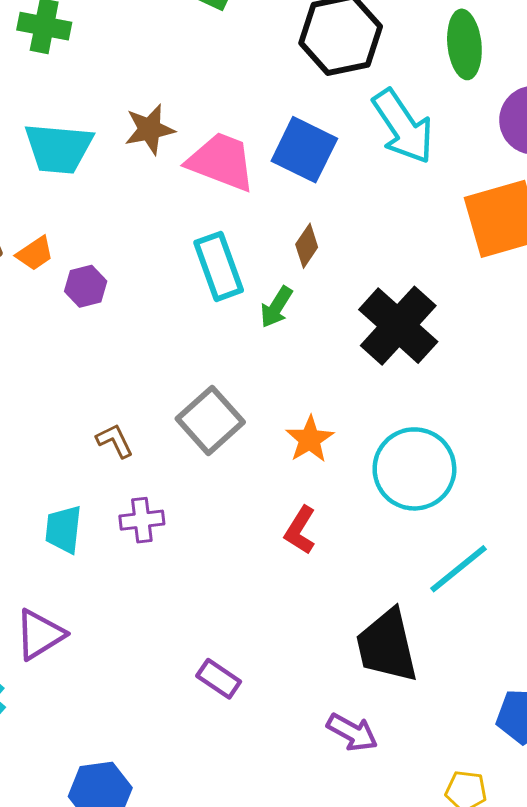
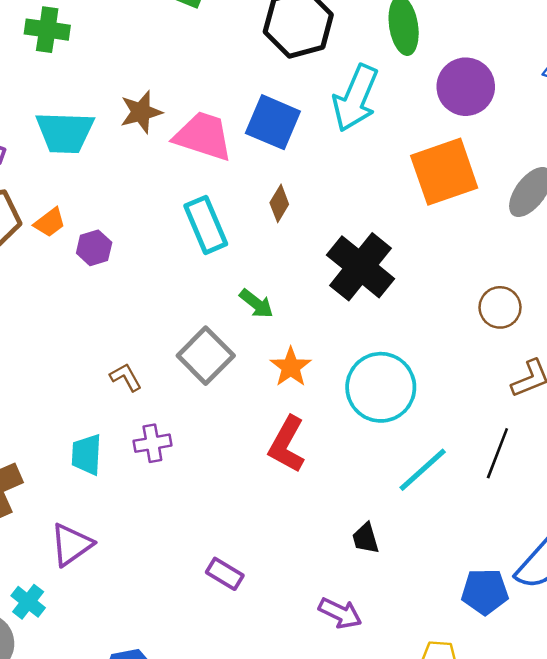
cyan arrow: (403, 127) -> (355, 98), turned 60
green arrow: (276, 307) -> (256, 304), moved, turned -81
red L-shape: (300, 530) -> (287, 444), size x1.4
black trapezoid: (387, 646) -> (366, 538), size x0.5

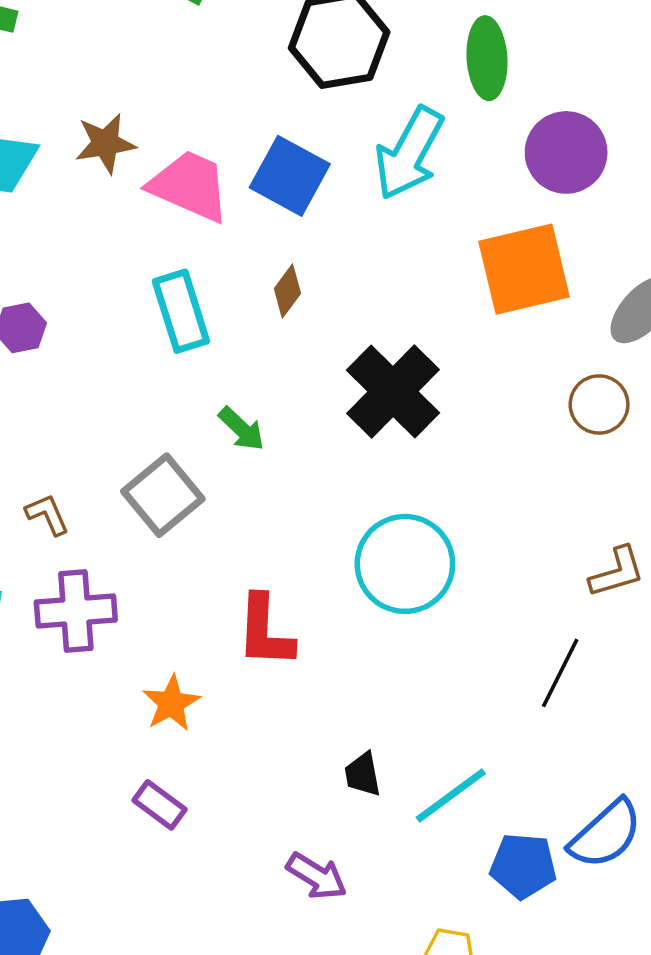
brown circle: (500, 307) -> (599, 404), moved
orange star: (291, 367) -> (171, 703), moved
purple cross: (152, 443) -> (76, 611), size x1.5
red L-shape: (287, 444) -> (265, 631), turned -32
cyan line: (423, 470) -> (451, 796), moved

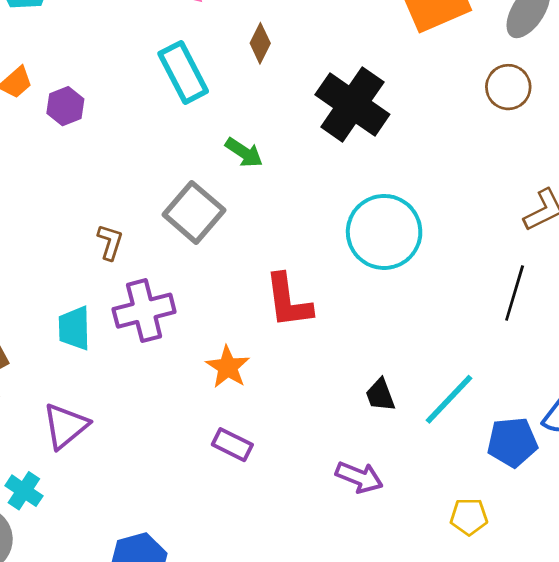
brown L-shape: (47, 514) -> (110, 242), turned 51

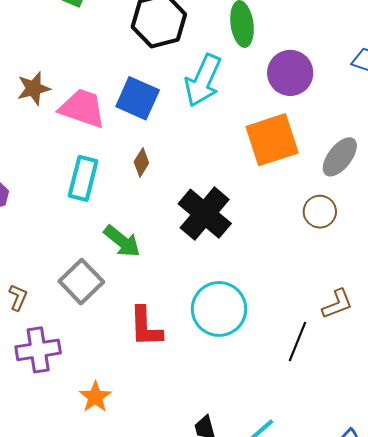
cyan rectangle: (183, 72) -> (83, 178), turned 36
green arrow: (244, 153) -> (122, 241), size x1.4
black line: (515, 293) -> (298, 341), moved
red L-shape: (288, 301) -> (146, 327), moved

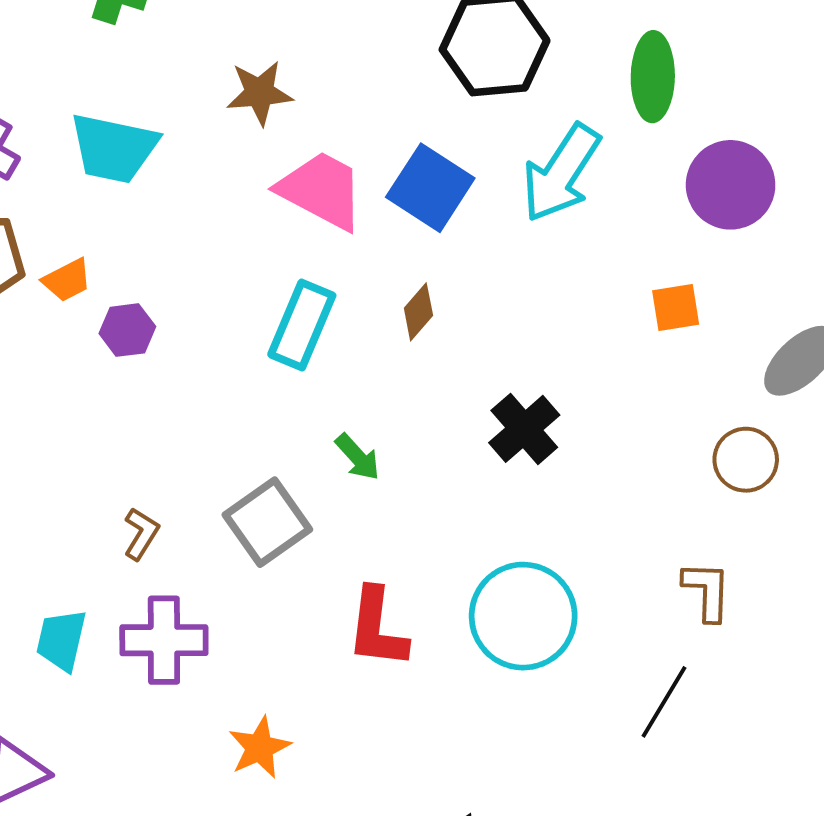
brown star: (34, 88) -> (259, 93), moved
orange square: (272, 140) -> (676, 307), size x0.5
black cross: (205, 214) -> (524, 429), size x0.7
green arrow: (122, 241) -> (358, 457), size x0.7
brown L-shape: (337, 304) -> (707, 591), moved, turned -76

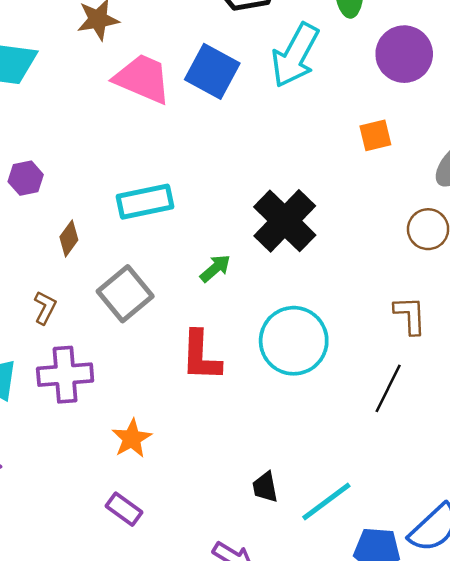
brown diamond: (418, 312) -> (69, 238), moved
cyan rectangle: (302, 325) -> (145, 202), moved, turned 60
black cross: (524, 429) -> (285, 221), size x1.4
green arrow: (358, 457) -> (215, 268), moved, turned -84

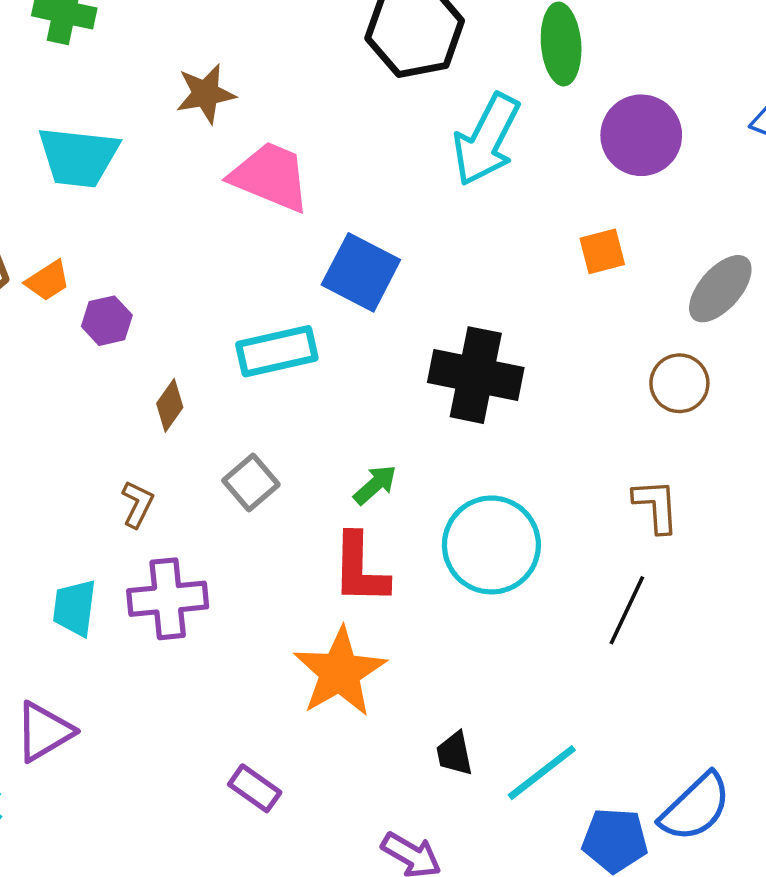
blue square: (212, 71) -> (361, 272), moved
black cross: (285, 221) -> (476, 375), turned -32
green arrow: (215, 268) -> (375, 485), moved
gray square: (125, 294) -> (251, 483), size x0.7
orange star: (132, 438) -> (340, 672), moved, size x1.6

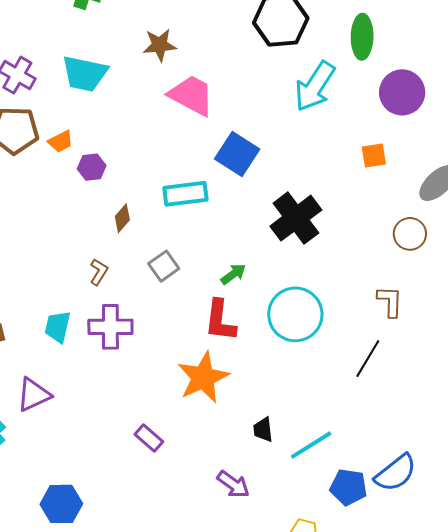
black cross: (476, 375) -> (296, 218), turned 36

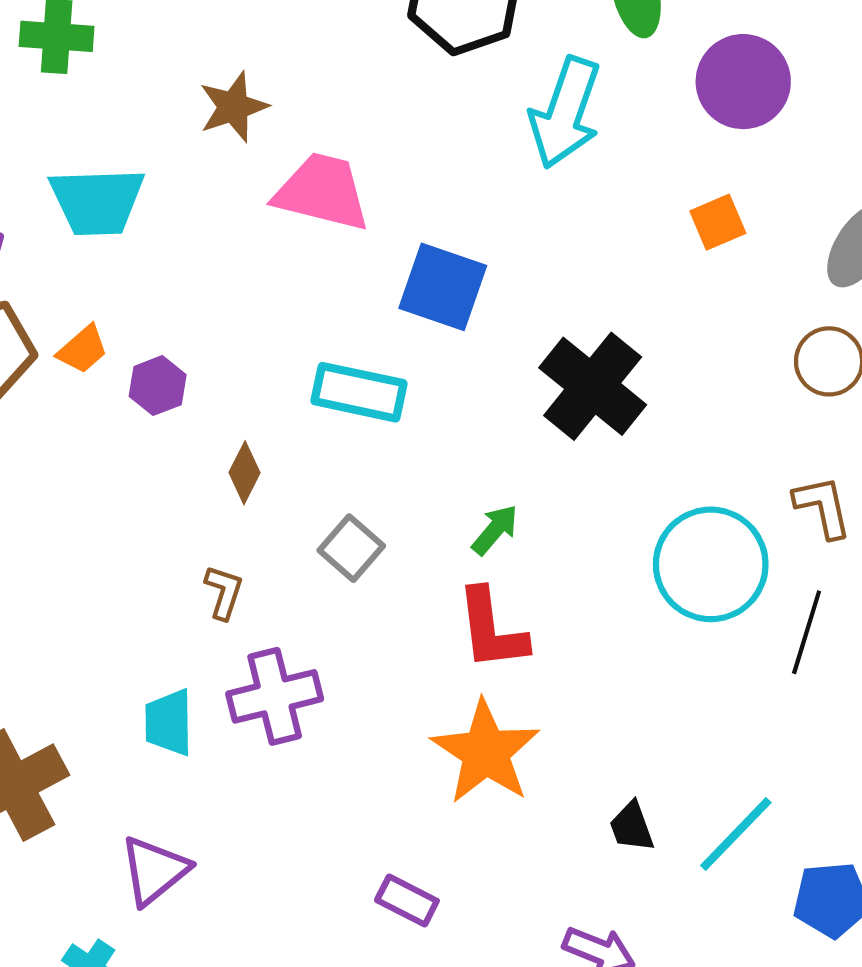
cyan rectangle: (185, 194) -> (359, 392), turned 33
cyan circle: (295, 314) -> (711, 564), moved

